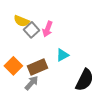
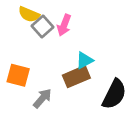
orange square: (13, 66) -> (18, 75), turned -30
brown rectangle: (37, 67) -> (76, 77), moved

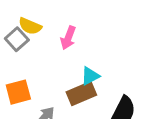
gray square: (42, 26) -> (17, 39), moved
orange square: (18, 75) -> (18, 92), turned -30

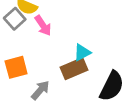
pink arrow: (68, 38) -> (43, 26), moved, turned -55

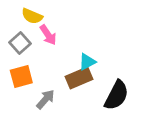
gray square: (15, 19) -> (20, 43), moved

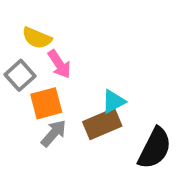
orange square: (21, 77) -> (46, 103), moved
gray arrow: (45, 99) -> (54, 133), moved

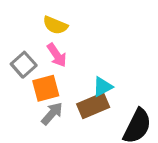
yellow semicircle: (37, 38) -> (55, 25), moved

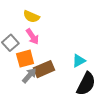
cyan triangle: (103, 87) -> (79, 61), moved
brown rectangle: (93, 106) -> (44, 69), moved

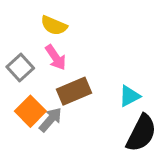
orange square: (25, 59) -> (30, 111), moved, turned -30
brown rectangle: (44, 69) -> (74, 91), moved

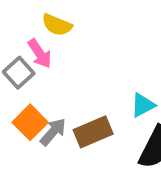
pink arrow: (56, 57) -> (40, 54), moved
brown rectangle: (74, 91) -> (93, 132), moved

